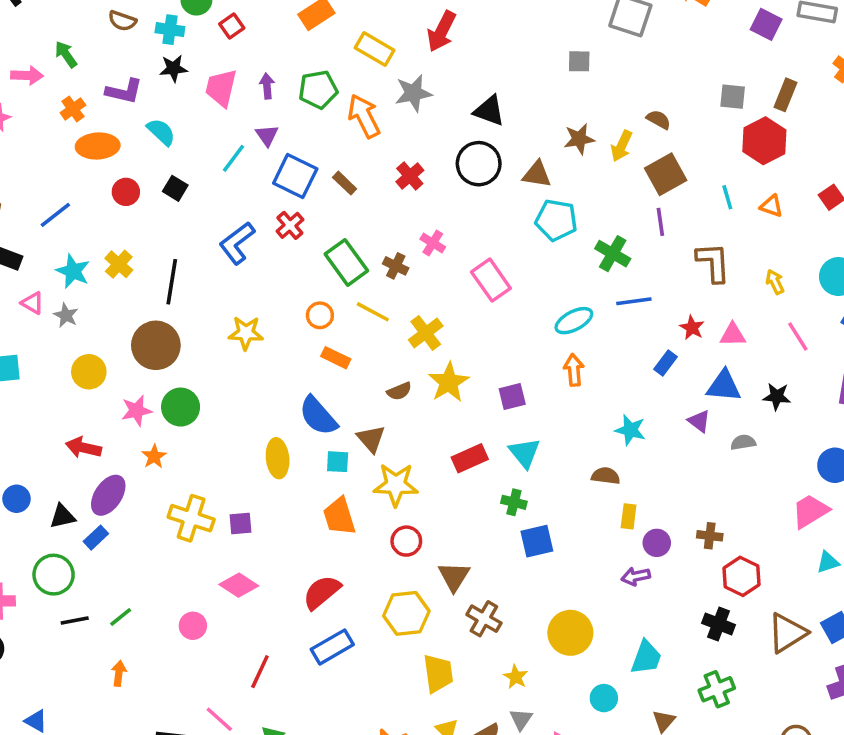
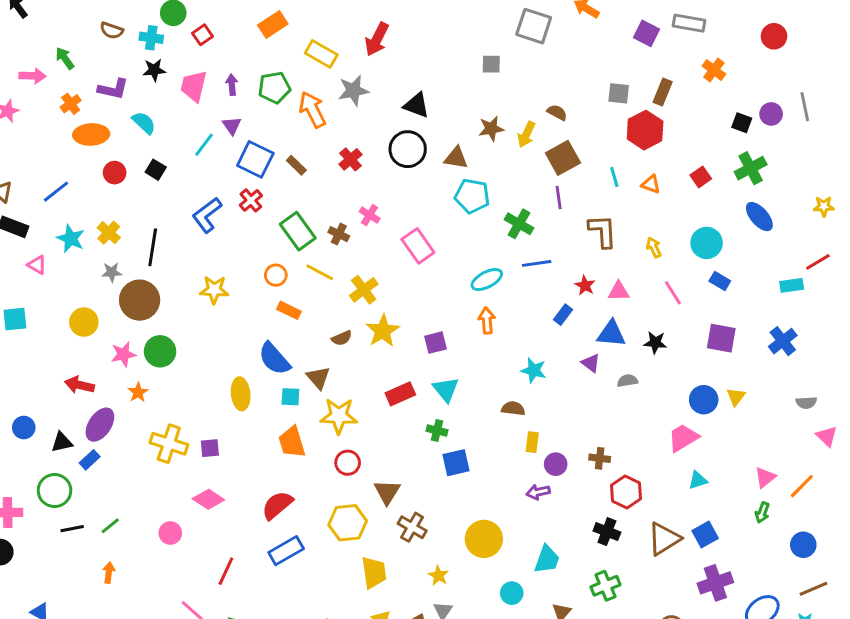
gray star: (66, 315) -> (112, 272), moved, turned -30

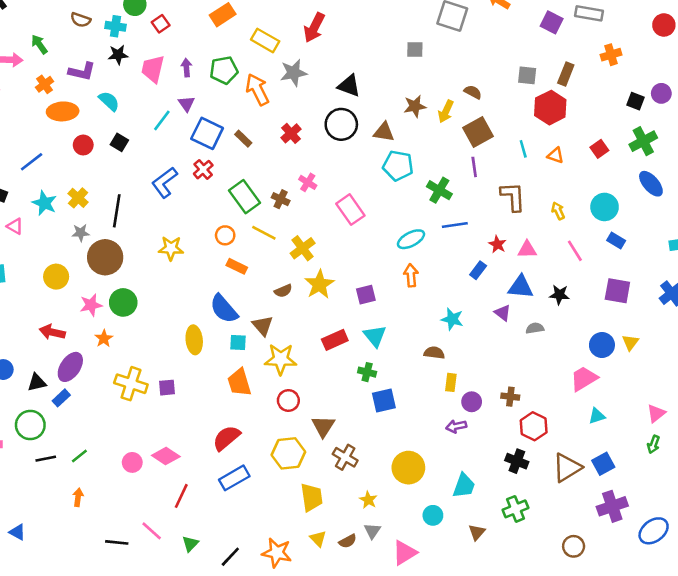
orange cross: (714, 70) -> (611, 55), turned 36
pink diamond: (208, 499) -> (166, 456), moved

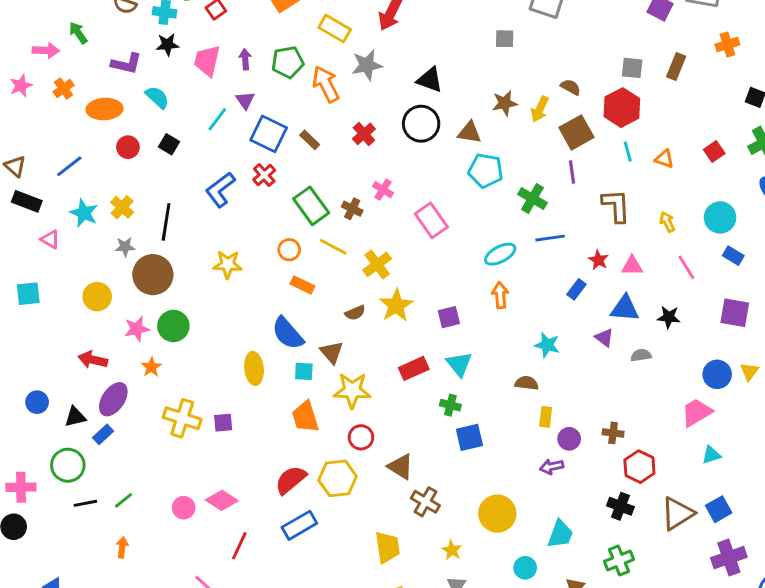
orange cross: (44, 84) -> (63, 89), moved
red hexagon: (550, 108) -> (622, 108), moved
brown triangle: (323, 426) -> (401, 467), turned -30
yellow hexagon: (288, 453) -> (338, 478), moved

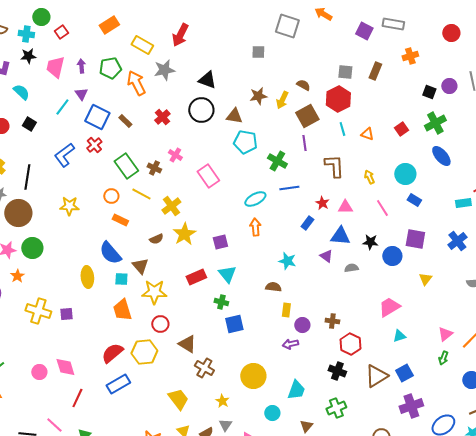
blue circle: (717, 374) -> (392, 256), moved
pink diamond: (222, 500) -> (65, 367), turned 40
yellow trapezoid: (387, 547) -> (178, 399), turned -30

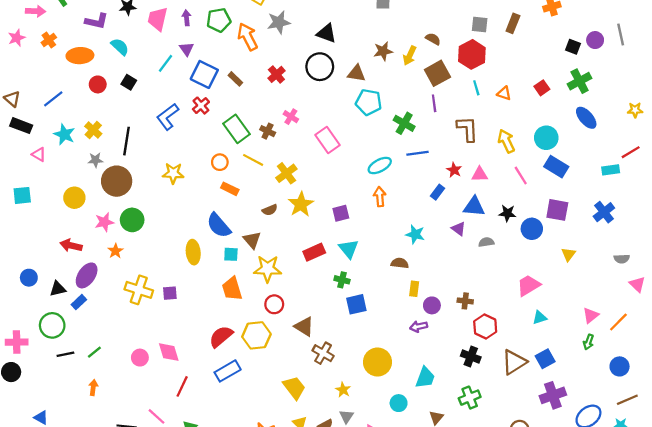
yellow arrow: (369, 177) -> (506, 141), size x1.5
blue rectangle: (414, 200) -> (556, 167), size x1.5

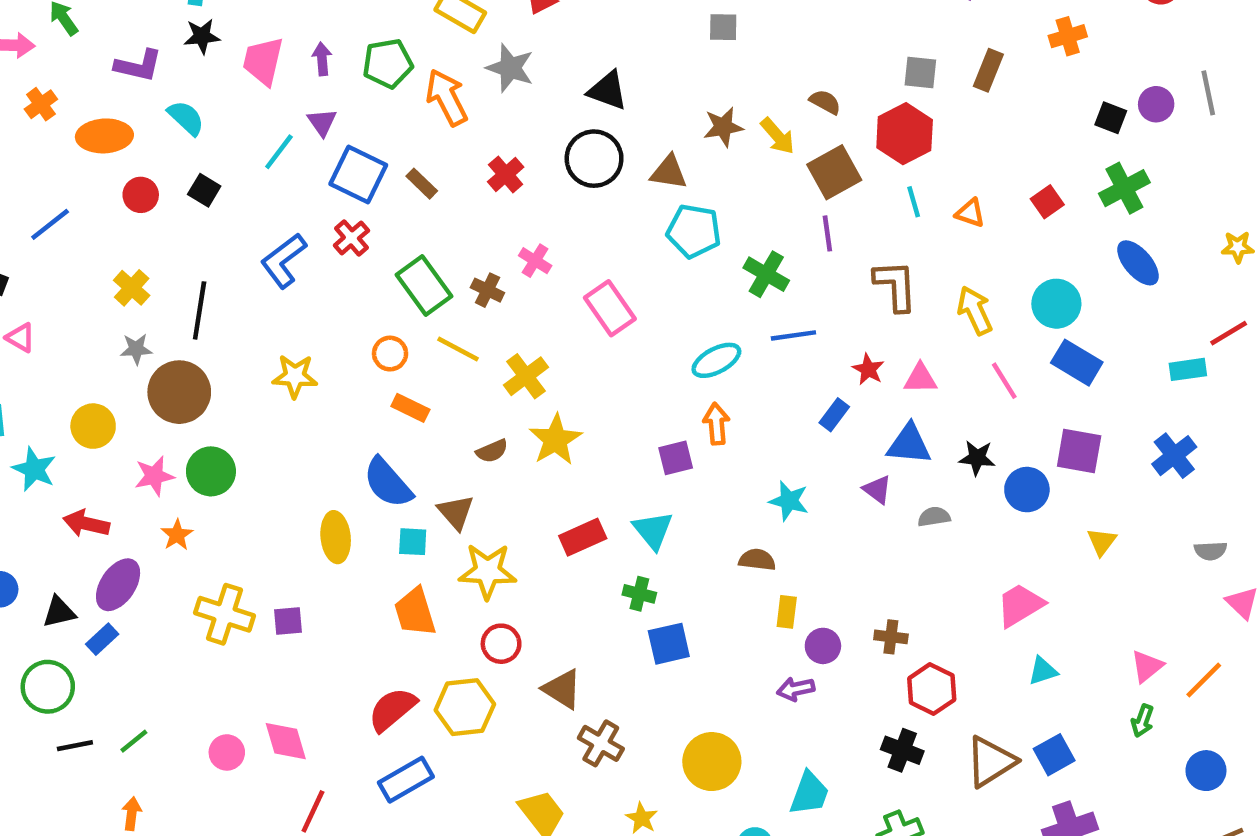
gray star: (279, 22) -> (510, 68), turned 30
yellow arrow: (410, 56) -> (778, 136), turned -66
cyan star: (64, 134) -> (34, 469), moved
purple square: (341, 213) -> (676, 458), moved

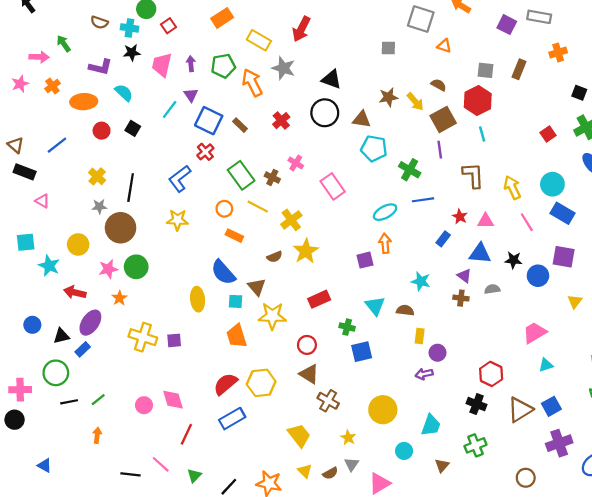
orange triangle: (970, 213) -> (444, 46), moved
blue L-shape: (283, 261) -> (180, 179), moved
cyan triangle: (653, 530) -> (375, 306), moved
brown cross: (891, 637) -> (461, 298), moved
red circle: (501, 644) -> (307, 345), moved

